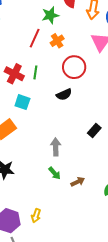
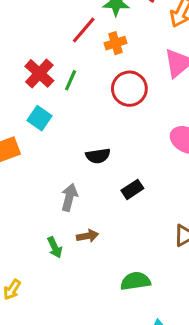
black semicircle: (64, 94) -> (98, 156), moved
green arrow: (55, 173) -> (55, 247), moved
brown arrow: (78, 182) -> (88, 236), moved

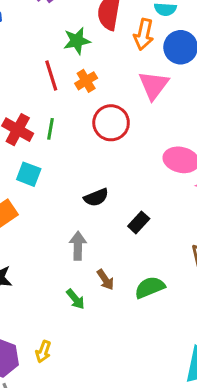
red line: (84, 30) -> (51, 76), turned -44
brown arrow: (88, 236) -> (105, 280), turned 80
green semicircle: (135, 281) -> (150, 287), moved

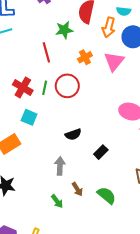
orange cross: (86, 81) -> (85, 57), moved
red circle: (111, 123) -> (67, 86), moved
green semicircle: (150, 287) -> (107, 195), turned 60

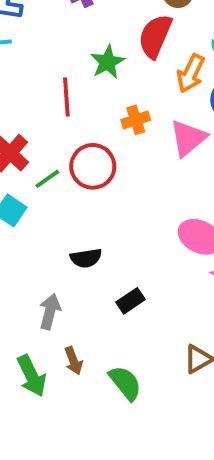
green star: (64, 30) -> (108, 62), turned -30
green line: (45, 88) -> (47, 179), moved, turned 32
green arrow: (57, 201) -> (32, 376), size x1.5

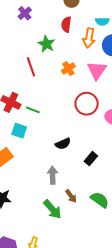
red semicircle: (155, 36) -> (66, 24), size x0.7
red circle: (93, 166) -> (87, 104), moved
green line: (47, 179) -> (33, 110), turned 72

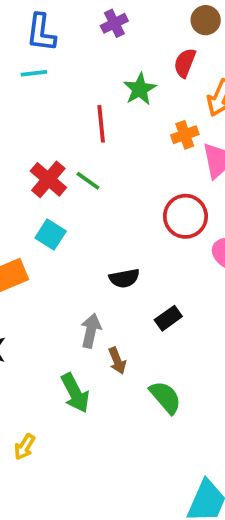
orange cross: (68, 69) -> (185, 135), moved
green line: (33, 110) -> (88, 181), moved
brown arrow: (71, 196) -> (117, 361), moved

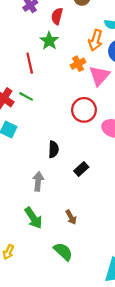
red semicircle: (185, 63) -> (57, 16), moved
black semicircle: (124, 278) -> (53, 149), turned -70
brown arrow: (117, 361) -> (71, 217), moved
green semicircle: (165, 397) -> (63, 252), moved

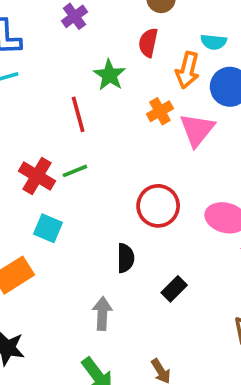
red semicircle: (57, 16) -> (148, 43), moved
green line: (26, 96) -> (75, 171), turned -48
red circle: (84, 110) -> (158, 206), moved

